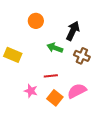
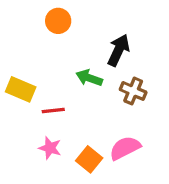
orange circle: (36, 21) -> (58, 21), moved
red line: (51, 76) -> (53, 111), moved

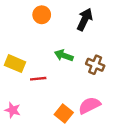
black arrow: (118, 50) -> (85, 19), moved
pink star: (50, 148) -> (13, 110), moved

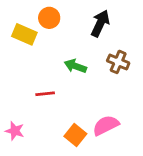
yellow rectangle: (15, 64) -> (24, 34), moved
brown cross: (95, 65) -> (118, 62), moved

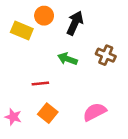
black arrow: (100, 23) -> (75, 23), moved
orange square: (75, 135) -> (48, 113), moved

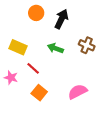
yellow rectangle: (22, 30) -> (18, 47), moved
red line: (40, 84) -> (33, 68), turned 48
pink star: (13, 117) -> (11, 78), moved

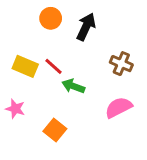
green arrow: (55, 48) -> (73, 86), moved
red line: (33, 68) -> (53, 66), moved
pink semicircle: (78, 92) -> (118, 107), moved

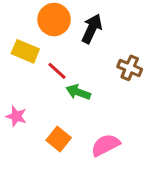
orange circle: (51, 18) -> (54, 20), size x1.4
yellow rectangle: (25, 66) -> (25, 51), moved
pink semicircle: (118, 107) -> (105, 145), moved

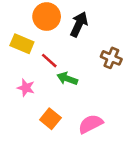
pink star: (16, 116) -> (26, 88), moved

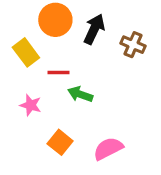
yellow rectangle: (22, 44) -> (26, 52), turned 30
brown cross: (111, 58) -> (133, 45), moved
red line: (49, 61) -> (59, 73), turned -42

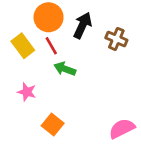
red line: (59, 73) -> (51, 46), moved, turned 60
green arrow: (80, 94) -> (65, 69), moved
pink semicircle: (108, 149) -> (122, 129), moved

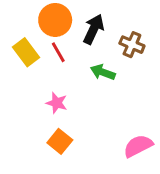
green arrow: (65, 69) -> (103, 72), moved
pink star: (27, 92) -> (57, 103), moved

